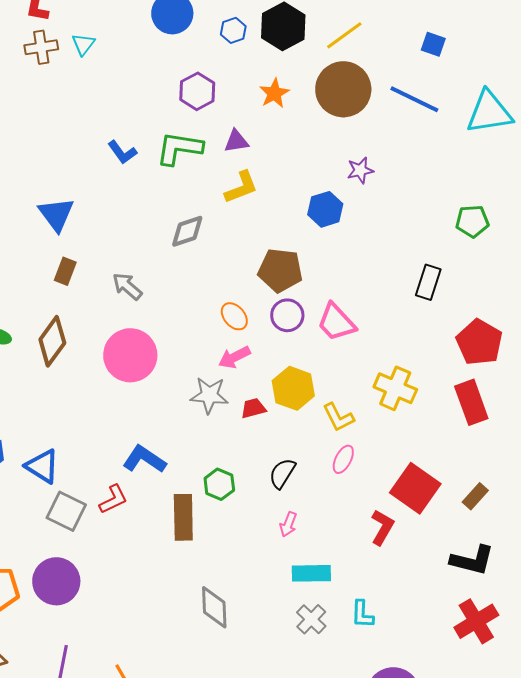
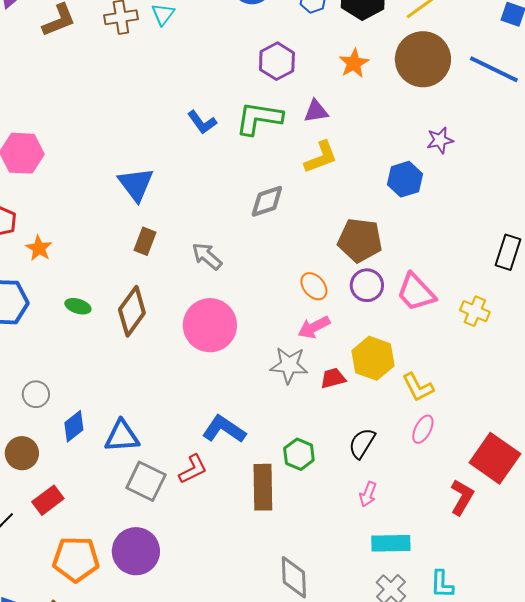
yellow cross: (395, 388) -> (475, 311), moved, size x0.7
blue triangle: (42, 466) -> (122, 436), turned -36

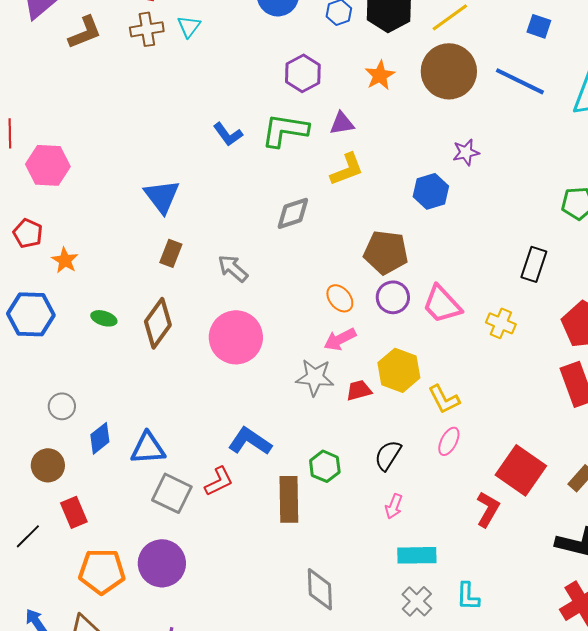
red rectangle: (48, 500) -> (74, 512), turned -76

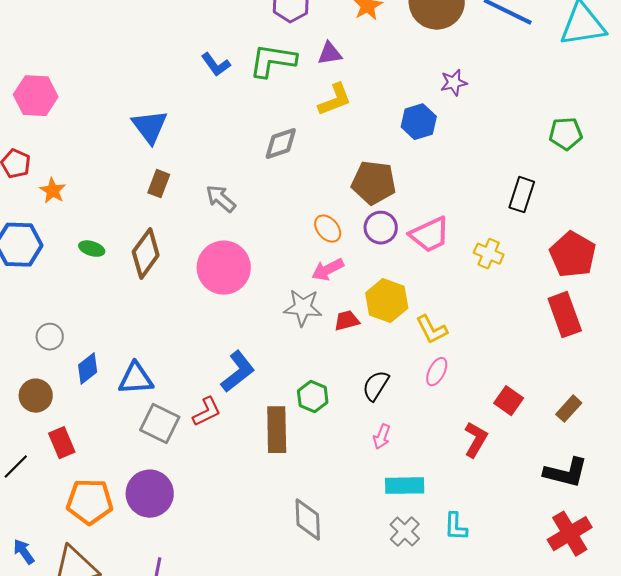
pink trapezoid: (442, 304) -> (430, 235), turned -72
blue L-shape: (250, 441) -> (238, 372), turned 108
red square: (521, 470) -> (509, 401), size x0.6

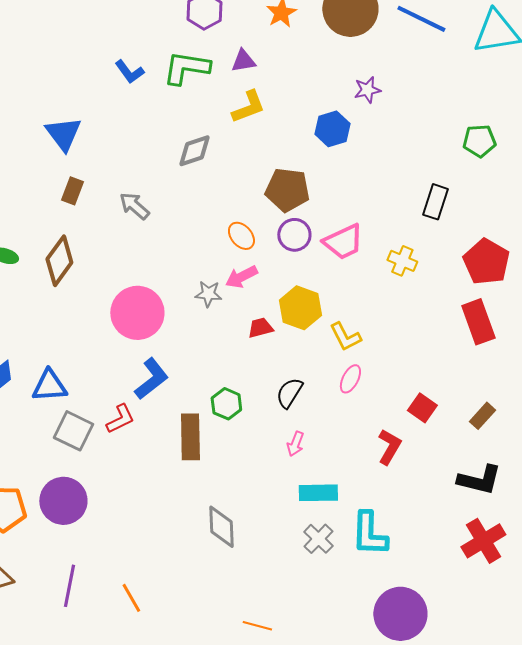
pink circle: (224, 268) -> (137, 313), moved
gray star: (303, 308) -> (208, 294), moved, size x0.7
cyan L-shape: (456, 527) -> (369, 534), size x1.6

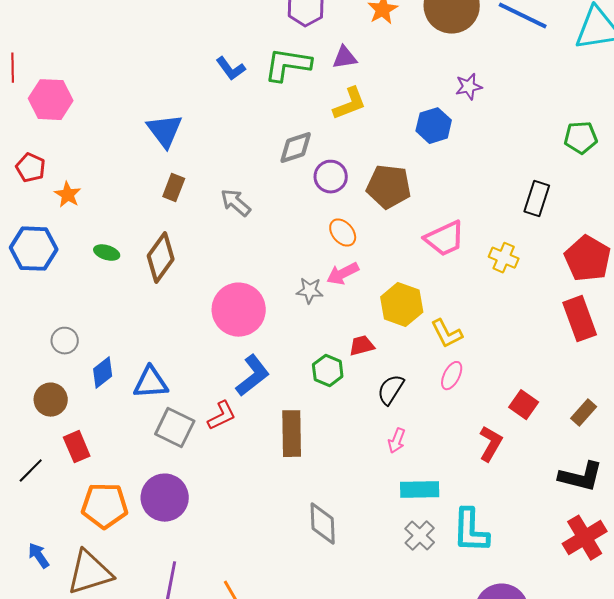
purple circle: (294, 235) -> (331, 177), moved
red trapezoid: (260, 328) -> (362, 346), moved
green hexagon: (226, 404) -> (328, 371), moved

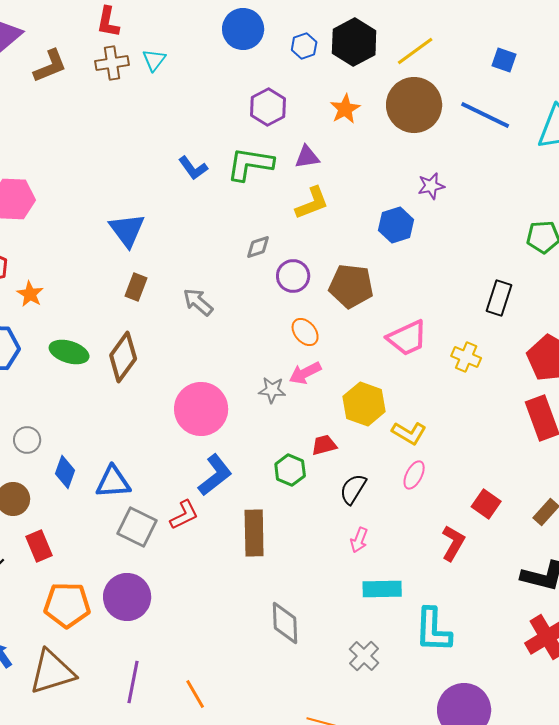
gray diamond: (296, 148) -> (258, 247), size x0.7
green ellipse: (107, 253) -> (69, 352), size x1.5
yellow L-shape: (447, 334) -> (409, 433), turned -32
blue diamond: (103, 373) -> (65, 472), turned -32
gray cross: (420, 536) -> (364, 656), moved

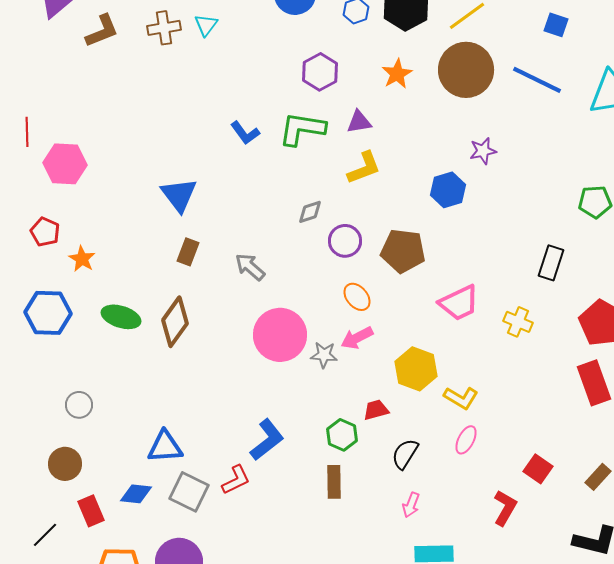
pink circle: (201, 409) -> (280, 335), moved
blue diamond: (65, 472) -> (136, 494), moved, turned 76
brown rectangle: (254, 533) -> (334, 482), moved, size x0.7

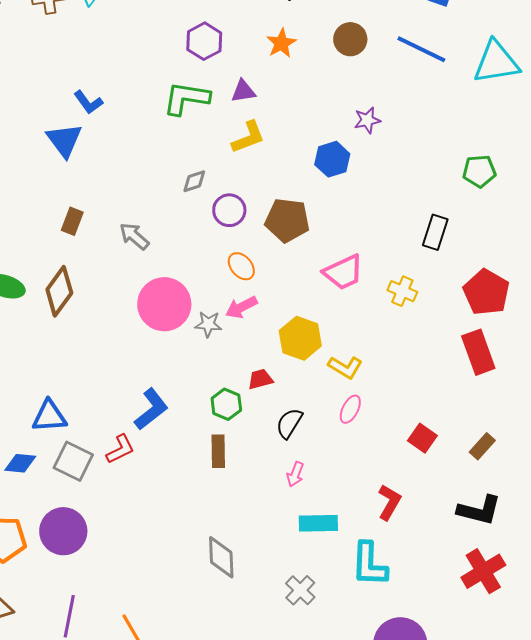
brown circle: (466, 70) -> (350, 39), size x0.6
blue L-shape: (245, 133) -> (88, 102), moved
blue triangle: (179, 195) -> (64, 140), moved
red L-shape: (505, 508) -> (389, 502), moved

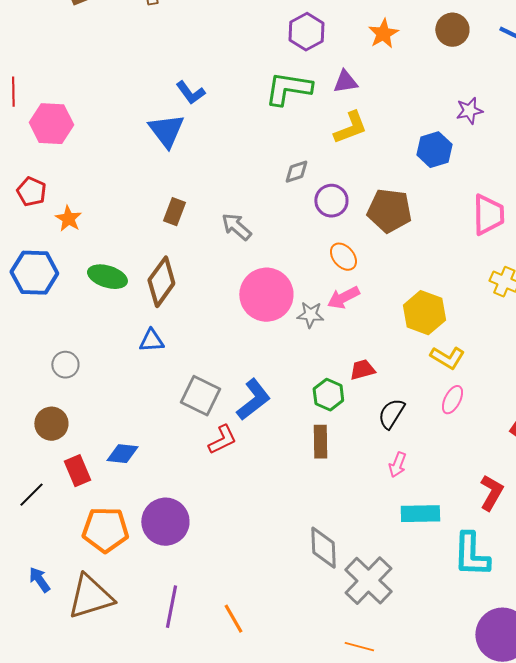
pink trapezoid: (343, 272) -> (488, 215), moved, turned -66
yellow hexagon: (300, 338) -> (424, 313), moved
blue triangle: (49, 416) -> (151, 341), moved, size x0.7
gray square: (73, 461) -> (200, 396), moved
gray cross: (300, 590) -> (368, 581), moved, size x1.6

